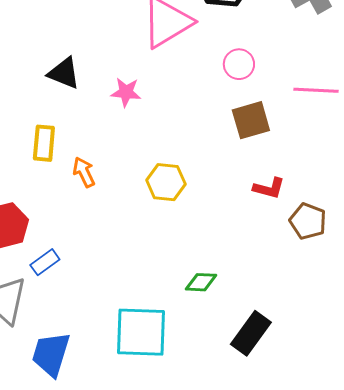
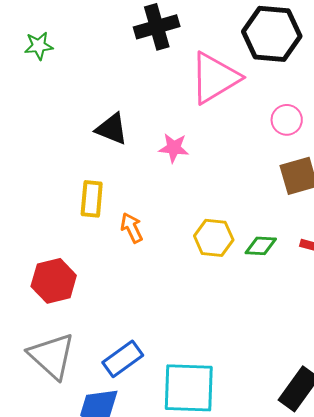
blue rectangle: (45, 262) -> (123, 359), moved, size x1.4
green diamond: (201, 282) -> (261, 246), moved

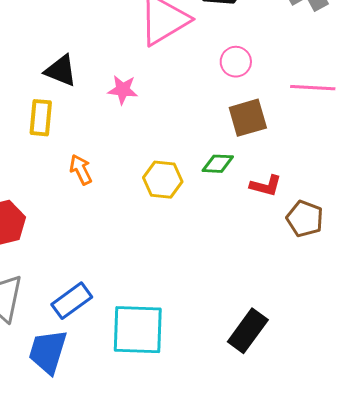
yellow rectangle: (92, 199) -> (41, 118), moved
green diamond: (261, 246) -> (218, 164), moved

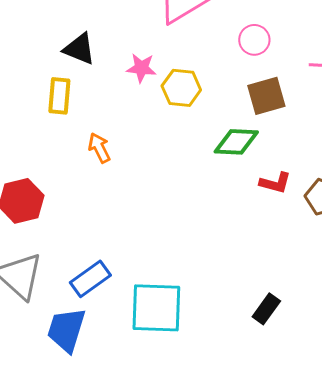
green diamond: (218, 164) -> (236, 142), size x1.4
yellow hexagon: (163, 180) -> (181, 88), moved
red L-shape: (266, 186) -> (275, 183), moved
black rectangle: (248, 331) -> (266, 309), size x0.7

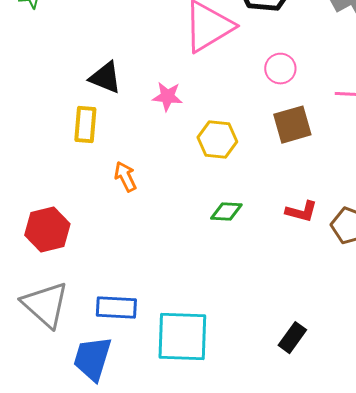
yellow hexagon: (181, 88) -> (217, 140), moved
green diamond: (236, 142) -> (226, 212), moved, size x0.7
blue rectangle: (90, 279) -> (116, 308), turned 39

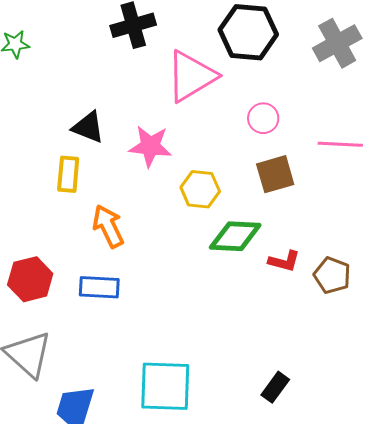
pink star: (167, 97) -> (150, 146), size x1.4
orange arrow: (125, 177) -> (108, 226), size x1.4
green diamond: (226, 212) -> (235, 236), moved, size x1.6
blue rectangle: (116, 308) -> (99, 287), moved

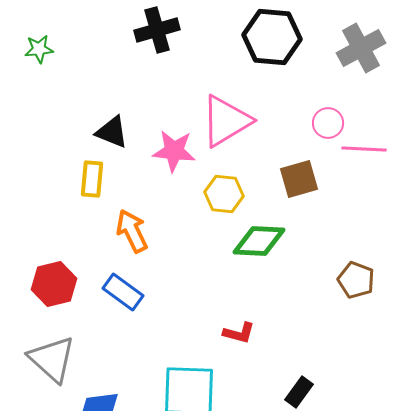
pink triangle: (191, 76) -> (226, 121), moved
pink circle: (263, 118) -> (328, 123), moved
red L-shape: (284, 261) -> (239, 333), moved
blue rectangle: (99, 287) -> (123, 292), turned 33

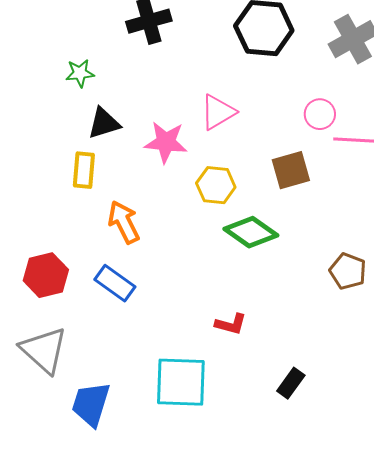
green star: (39, 49) -> (80, 73), moved
pink triangle: (226, 121) -> (218, 112), size x0.7
black triangle: (112, 132) -> (104, 123), turned -39
green diamond: (259, 241) -> (251, 232), turned 32

